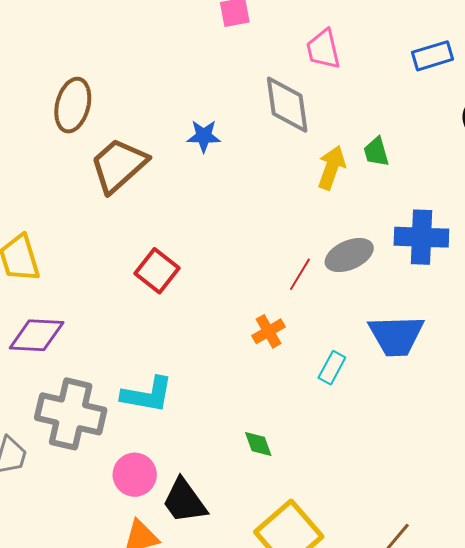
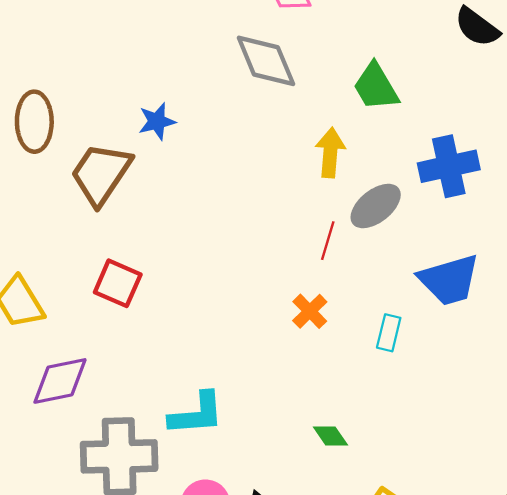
blue star: (204, 136) -> (157, 121), moved
green trapezoid: (376, 152) -> (376, 87), size x1.5
yellow arrow: (331, 168) -> (330, 153), moved
red square: (157, 271) -> (118, 283), moved

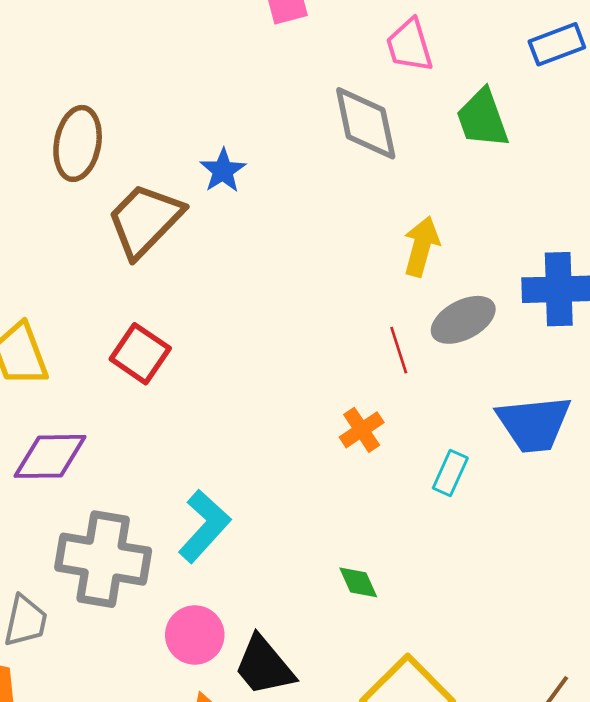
green trapezoid: (376, 87) -> (482, 118), moved
blue star: (157, 121) -> (223, 171), turned -30
red line: (328, 241) -> (399, 350), turned -45
cyan L-shape: (196, 414) -> (204, 526), turned -54

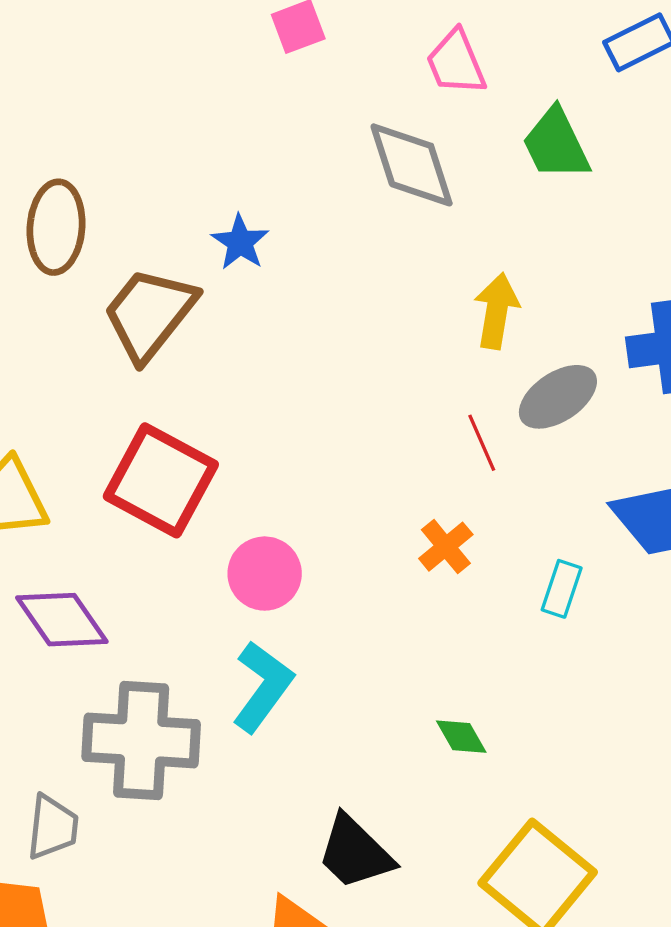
red square: (140, 354) -> (161, 480), size x1.5
purple diamond: (50, 456) -> (62, 620), turned 62
pink circle: (195, 635) -> (265, 574), moved

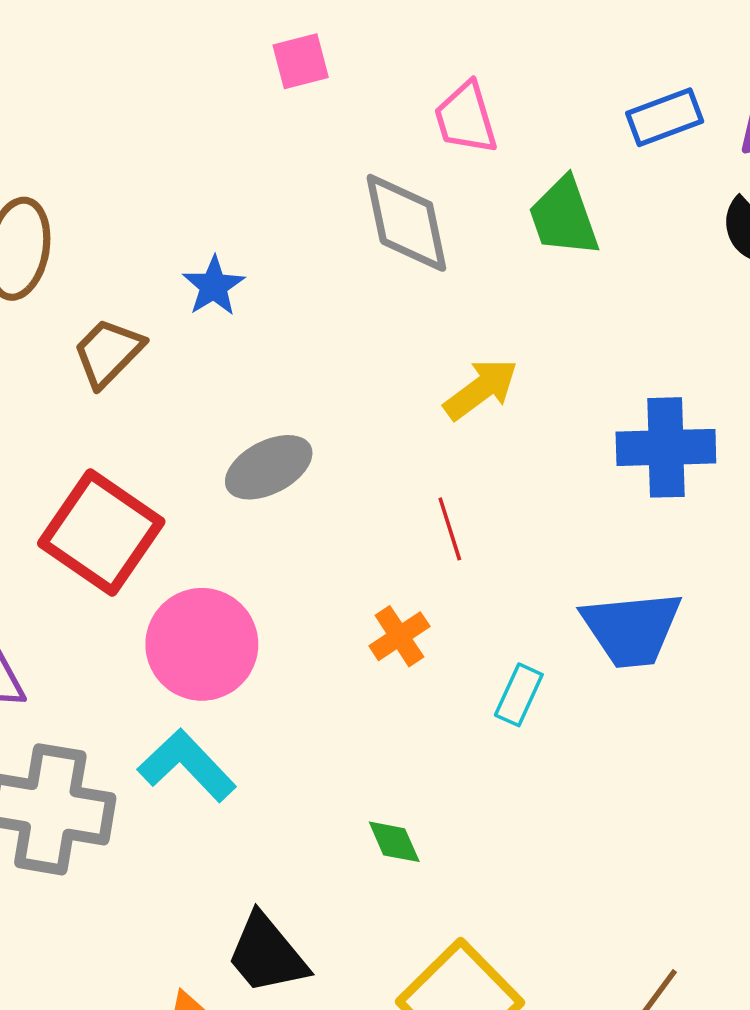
yellow arrow: (497, 311) -> (481, 389), turned 38
brown trapezoid: (149, 314) -> (108, 352), size x0.7
gray ellipse: (558, 397) -> (269, 467), moved
pink circle: (265, 574) -> (202, 644), size x1.4
cyan L-shape: (263, 687) -> (187, 765), turned -86

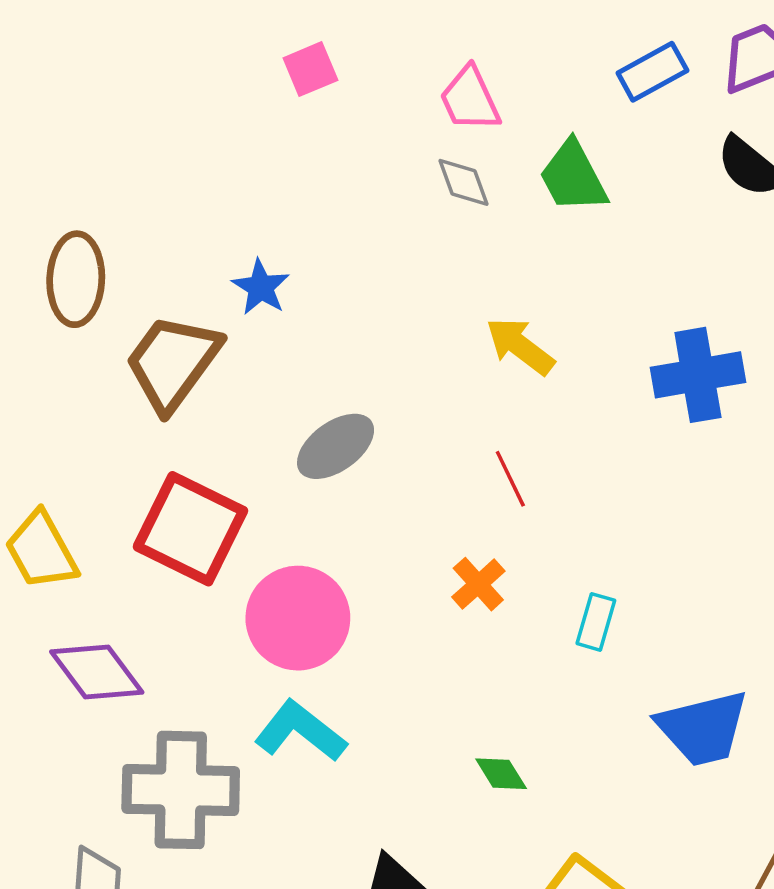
gray diamond: (406, 223) -> (464, 182), moved, size x0.6
brown trapezoid: (108, 352) -> (173, 362), size x1.5
yellow arrow: (481, 389) -> (520, 346), turned -98
blue trapezoid: (632, 629) -> (703, 728), moved

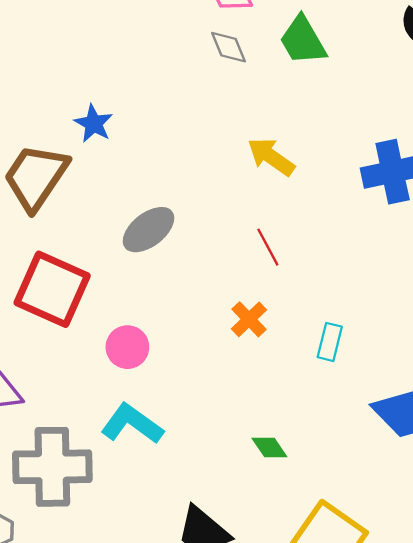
pink circle: (298, 618) -> (127, 347), size x0.6

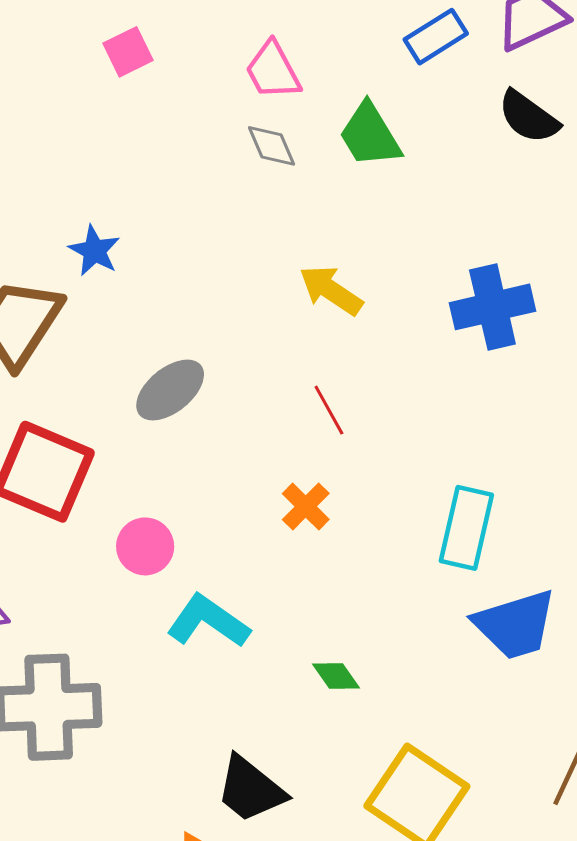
cyan rectangle: (330, 342) -> (466, 528), moved, size x1.6
cyan L-shape: (132, 424) -> (208, 621), moved

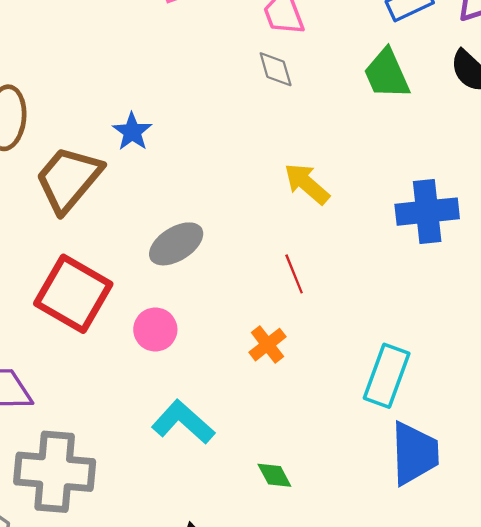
green trapezoid: (370, 135) -> (387, 74), moved
pink circle: (145, 546) -> (155, 330), moved
blue trapezoid: (515, 625) -> (414, 453), turned -82

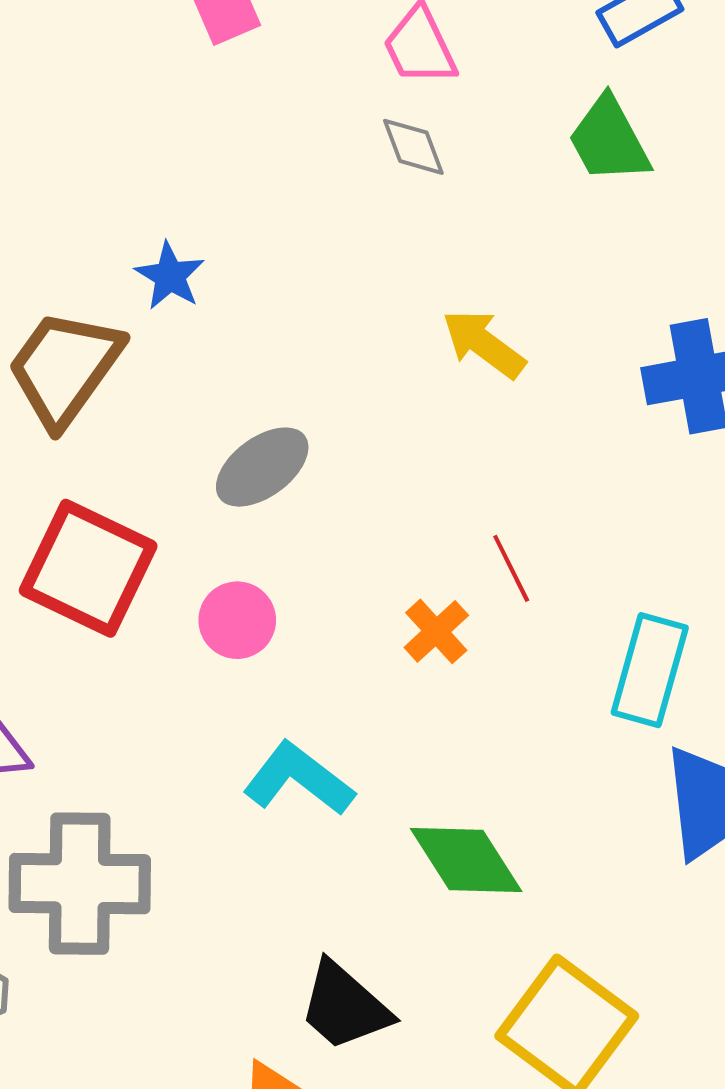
red line: (294, 274) -> (511, 568), moved
green diamond: (274, 475) -> (466, 860), size x1.8

